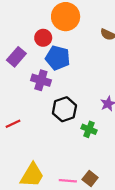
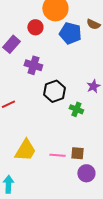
blue pentagon: (58, 58) -> (70, 33), moved
brown square: (90, 178) -> (77, 153), turned -32

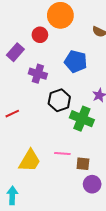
blue pentagon: (70, 33) -> (76, 61), moved
green cross: (76, 109) -> (82, 119), size x1.6
pink line: (57, 155) -> (62, 153), moved

